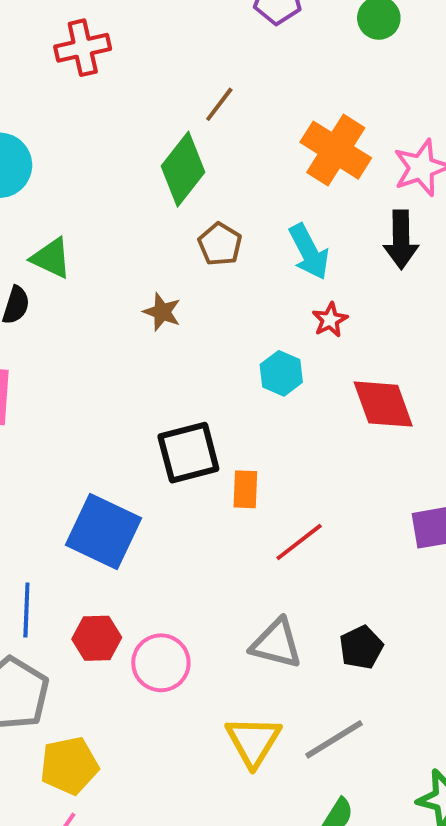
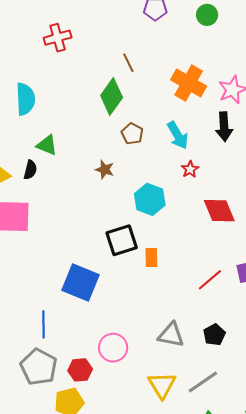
brown line: (219, 104) -> (128, 63), turned -60
cyan hexagon: (281, 373) -> (150, 199), moved, size x1.4
red line: (299, 542) -> (210, 280), moved
red hexagon: (97, 638) -> (80, 370), moved

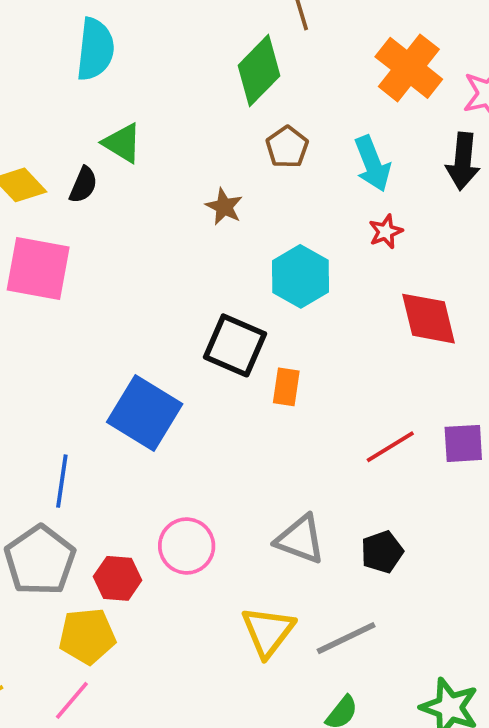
black square: (122, 240) -> (235, 345), turned 32

